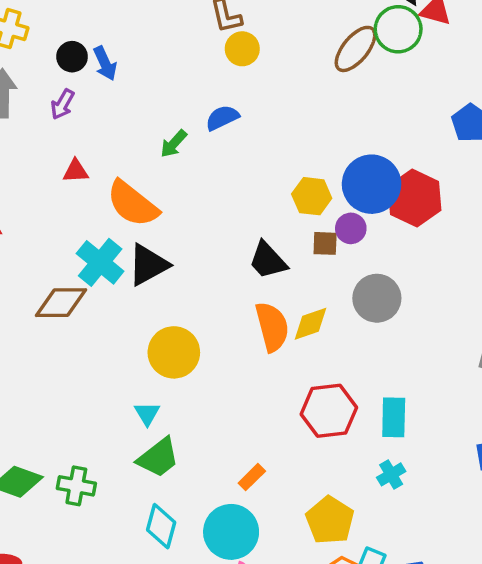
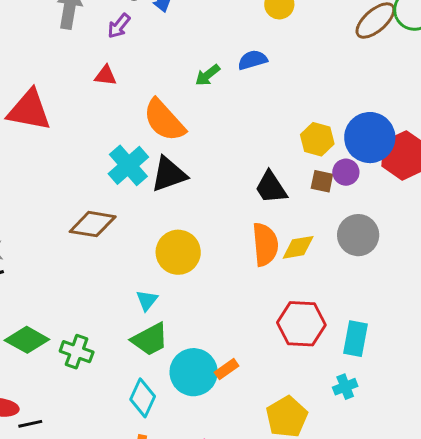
red triangle: (76, 171) -> (106, 75), moved
brown diamond: (61, 303) -> (93, 224), moved
cyan circle: (231, 532) -> (194, 372), moved

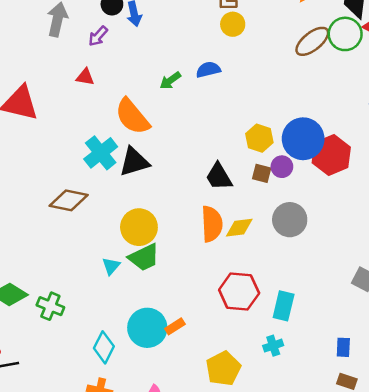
green trapezoid: (150, 339) -> (144, 257), moved

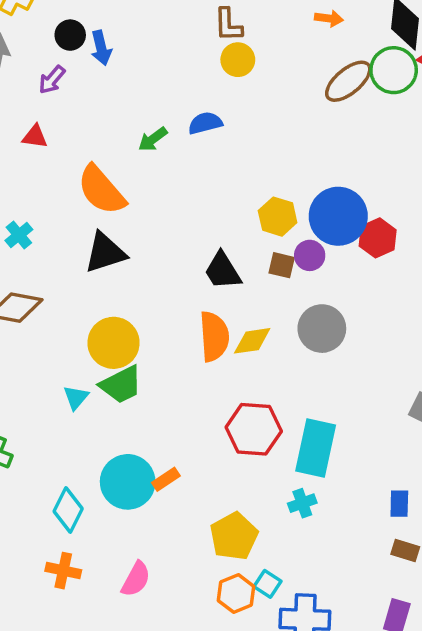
cyan cross: (101, 153) -> (19, 235), moved, size x0.6
red hexagon: (331, 155) -> (378, 238), size x0.7
cyan rectangle: (284, 306) -> (316, 448), size x1.4

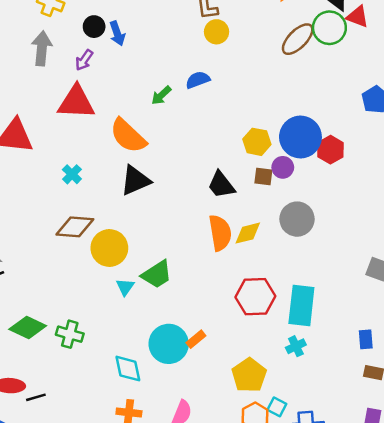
red triangle: (35, 137) -> (76, 102), size x2.0
yellow circle: (113, 343) -> (109, 248), moved
cyan diamond: (68, 510) -> (128, 369), turned -32

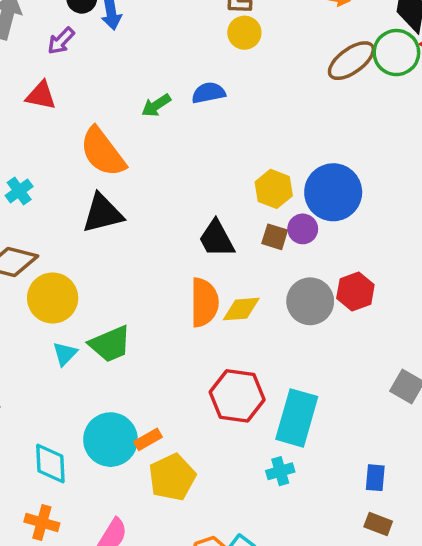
red triangle: (76, 102) -> (41, 95), size x0.6
red hexagon: (330, 150) -> (355, 292), moved
yellow pentagon: (249, 375) -> (172, 477), moved

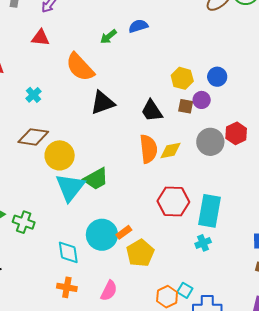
blue circle: (333, 192) -> (217, 77), size x0.6
black triangle: (103, 213) -> (103, 103), moved
cyan triangle: (65, 354) -> (70, 187), size x2.0

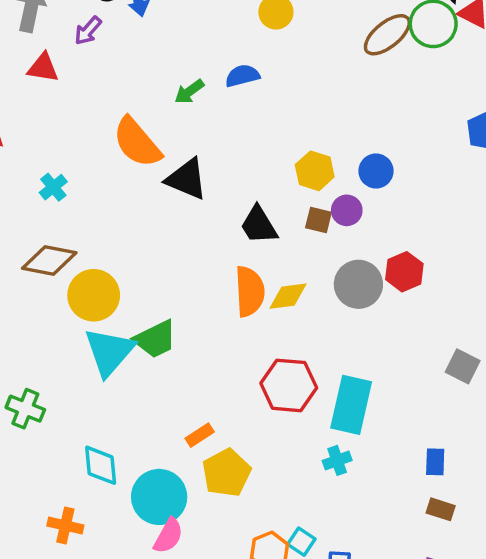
red triangle: (40, 38) -> (43, 68), moved
black triangle: (103, 103) -> (187, 179), moved, turned 40
cyan circle: (102, 235) -> (159, 497), moved
orange cross: (67, 287) -> (65, 526), moved

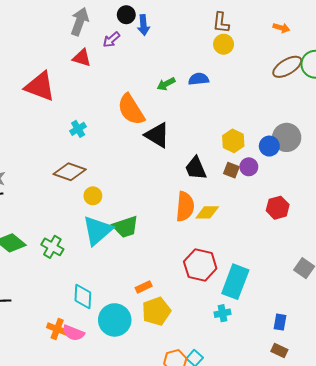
gray circle: (358, 284) -> (287, 137), moved
yellow circle: (94, 295) -> (93, 196), size x0.6
green cross: (25, 409) -> (52, 247), moved
pink semicircle: (168, 536) -> (73, 333), moved, turned 75

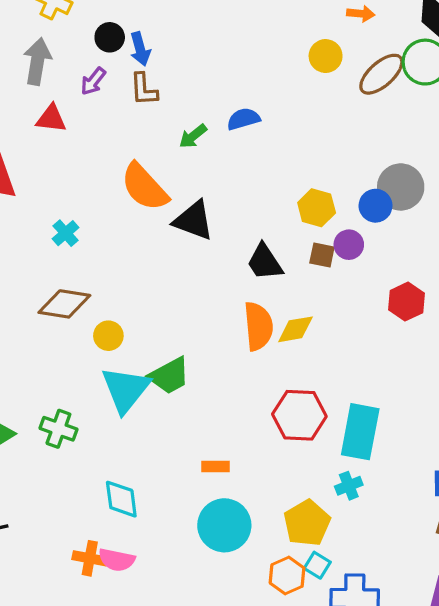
brown L-shape: (221, 23) -> (144, 89), moved
yellow circle: (224, 44) -> (326, 56), moved
orange rectangle: (144, 287) -> (215, 466), turned 35
yellow pentagon: (156, 311) -> (307, 523), moved
cyan circle: (115, 320) -> (224, 525), moved

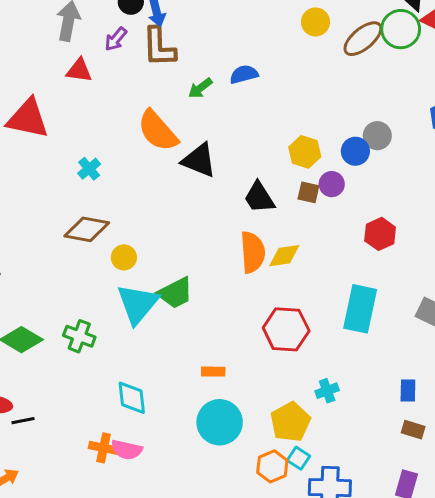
brown L-shape: (144, 89) -> (159, 47), size x1.4
gray circle: (401, 187) -> (377, 136), size x0.7
cyan rectangle: (360, 432) -> (360, 309), moved

